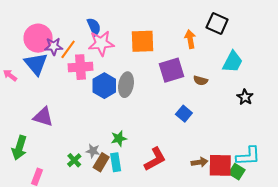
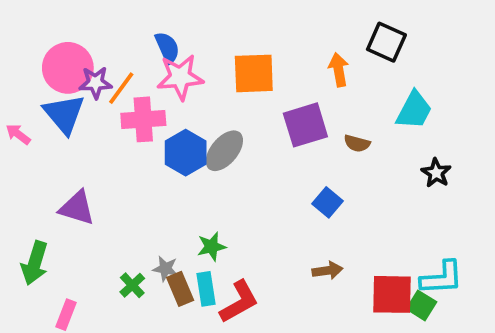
gray ellipse: (126, 85) -> (224, 151), turned 30
red L-shape: (155, 159) -> (239, 302), moved
brown rectangle: (101, 162) -> (180, 289), turned -54
brown arrow: (199, 162) -> (328, 270), moved

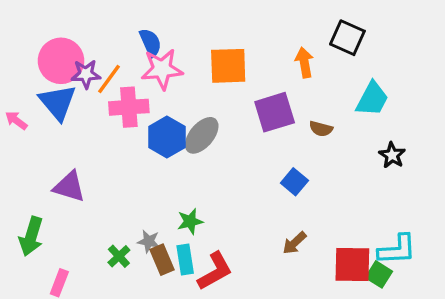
brown arrow: (328, 270) -> (294, 243), turned 145

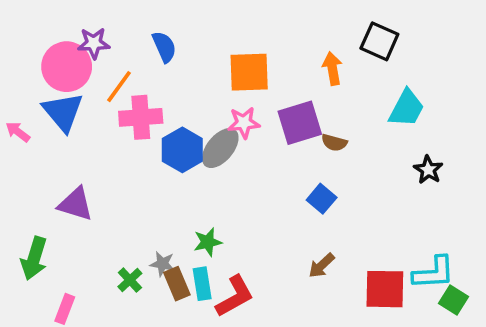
pink star: (162, 69) -> (244, 123), moved, size x0.7
purple star: (86, 74) -> (94, 43), moved
brown semicircle: (321, 129) -> (334, 143), moved
green square: (379, 274) -> (454, 300), moved

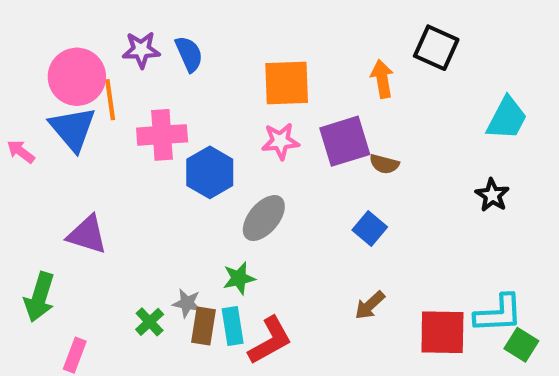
purple star: (94, 43) -> (141, 50), moved
orange line: (119, 87) -> (110, 100), moved, turned -44
cyan trapezoid: (407, 108) -> (507, 118), moved
gray ellipse: (220, 148) -> (264, 218), moved
brown rectangle: (177, 284) -> (204, 326), turned 32

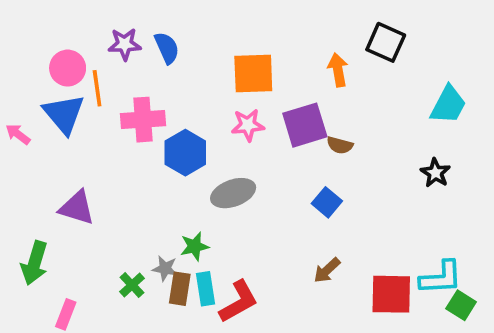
pink circle: (77, 77) -> (68, 68), size x0.7
gray ellipse: (264, 218) -> (233, 193), turned 30
green star: (239, 278) -> (194, 246), moved

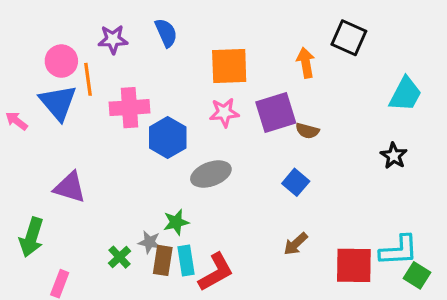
blue semicircle: (167, 48) -> (166, 33), moved

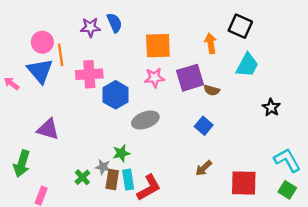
purple star: (113, 39) -> (90, 27), moved
cyan trapezoid: (405, 94) -> (247, 65), moved
cyan L-shape: (399, 250) -> (287, 160), moved, turned -116

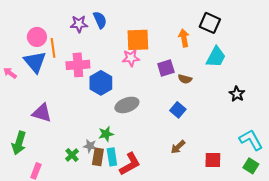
pink star: (155, 78) -> (131, 58), moved
purple square: (190, 78) -> (166, 68), size x0.7
red square: (244, 183) -> (213, 160), size x0.7

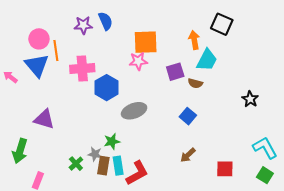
cyan trapezoid: (216, 57) -> (207, 60), moved

